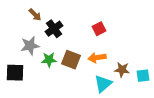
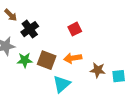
cyan triangle: (103, 84) -> (62, 84), moved

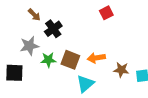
red square: (75, 29) -> (106, 13), moved

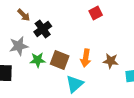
orange arrow: (96, 58) -> (86, 58), turned -72
brown star: (121, 70) -> (111, 61), moved

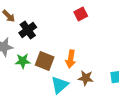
brown star: (111, 61) -> (86, 78), moved

